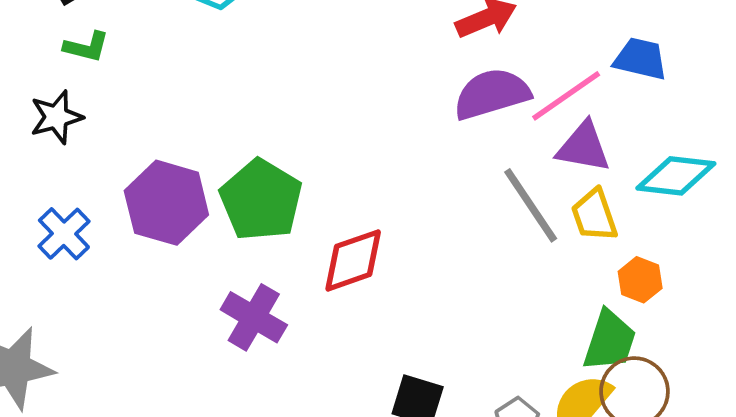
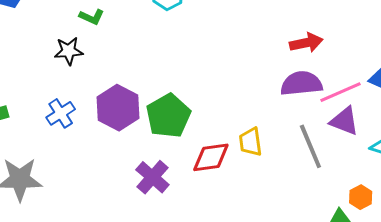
yellow trapezoid: (594, 215) -> (250, 142), moved

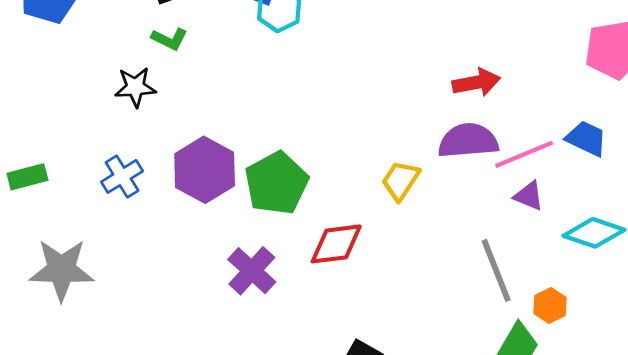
purple triangle: (344, 121) -> (529, 196), size x0.7
yellow trapezoid: (250, 142) -> (401, 180), moved, turned 40
gray line: (310, 146) -> (496, 270), moved

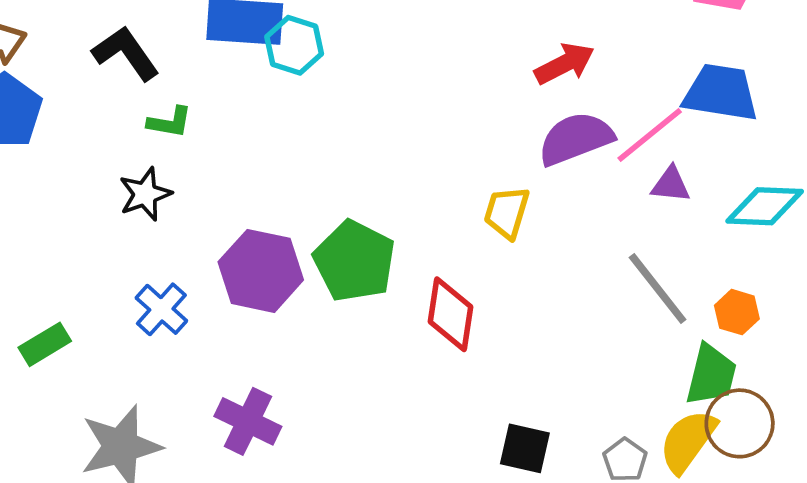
blue trapezoid: (586, 138) -> (721, 93), size x1.4
red diamond: (336, 244) -> (450, 314), turned -58
purple cross: (252, 271) -> (248, 421), moved

